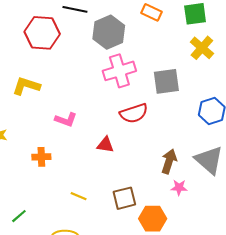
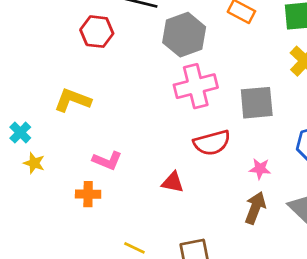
red hexagon: (42, 33) -> (97, 32), size x0.7
pink L-shape: (66, 120) -> (107, 161), moved
pink star: (179, 187) -> (260, 169), moved

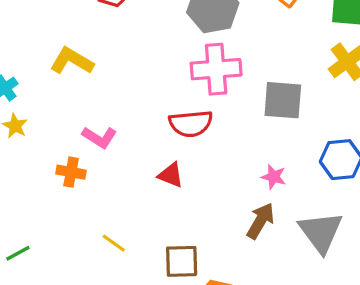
red semicircle: (212, 143) -> (191, 124), moved

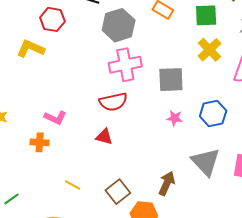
yellow L-shape: (72, 61) -> (31, 49), moved
pink star: (274, 177) -> (175, 118), moved
brown arrow: (260, 221) -> (167, 183), moved
brown square: (182, 261) -> (118, 192), turned -30

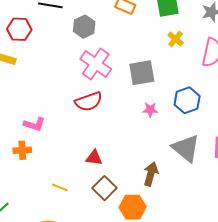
gray hexagon: (119, 25) -> (84, 27), size x0.7
yellow cross: (209, 50) -> (176, 39), size x0.7
pink cross: (125, 65) -> (96, 64), turned -36
red triangle: (104, 137) -> (94, 158), moved

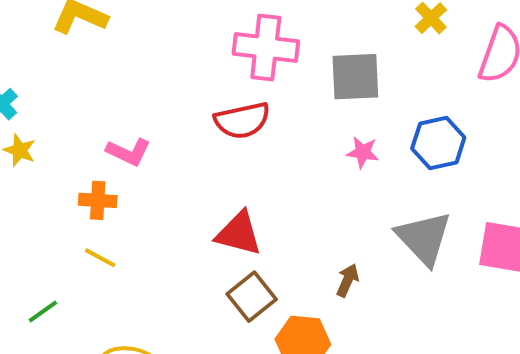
pink cross: (96, 64) -> (266, 48), turned -36
red triangle: (94, 158) -> (239, 234), size x1.4
brown arrow: (151, 174) -> (347, 280), size x0.7
yellow line: (60, 187) -> (100, 258), moved

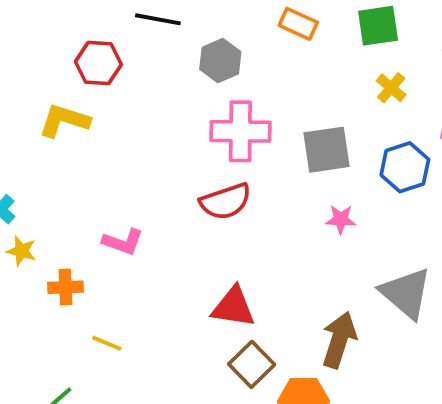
blue hexagon: (438, 143) -> (405, 167), moved
orange cross: (98, 200) -> (66, 287), moved
brown arrow: (347, 280) -> (339, 340), size x1.8

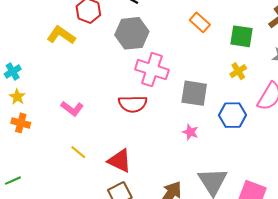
gray hexagon: (220, 61) -> (132, 33), moved, size x1.4
orange cross: (66, 287) -> (21, 123), moved
yellow line: (107, 343) -> (78, 152), moved

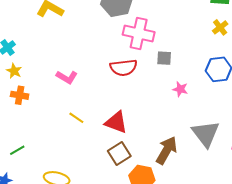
gray square: (194, 93) -> (164, 58), moved, size x0.6

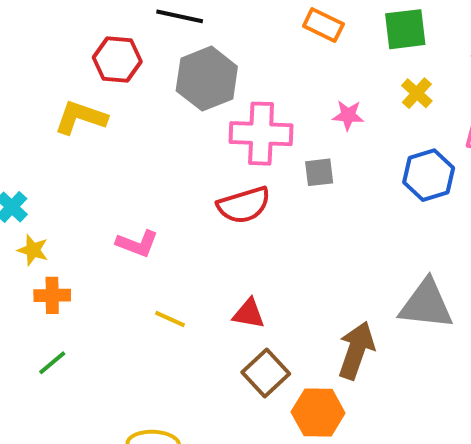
pink star: (180, 89) -> (348, 115), moved
red triangle: (116, 122) -> (249, 314), size x0.7
gray triangle: (206, 134) -> (426, 304), turned -36
green line: (17, 150) -> (52, 363), moved

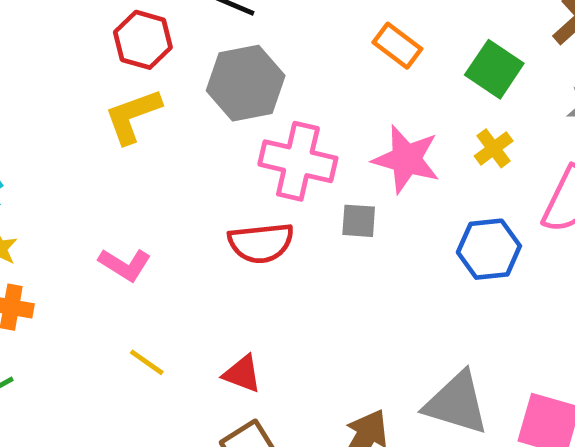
green square: (405, 29) -> (494, 69), turned 30
pink star: (348, 115) -> (406, 159), size x1.8
yellow L-shape: (81, 117) -> (133, 116), moved, turned -50

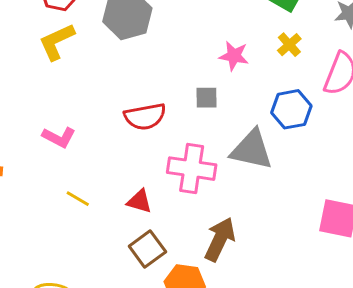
pink star: (406, 159) -> (234, 56), size x0.7
pink cross: (298, 161) -> (192, 169), moved
gray triangle: (457, 403) -> (252, 150), moved

